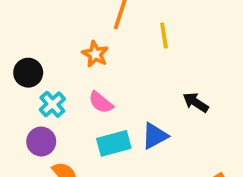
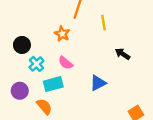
black arrow: (196, 102) -> (123, 54), moved
purple circle: (41, 141) -> (20, 91), moved
cyan rectangle: (114, 143) -> (53, 84), moved

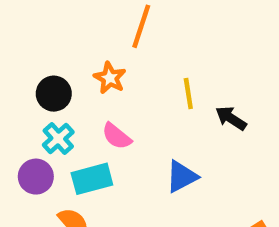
yellow line: (104, 23) -> (188, 94), moved
black circle: (22, 45) -> (54, 94), moved
purple circle: (20, 91) -> (36, 177), moved

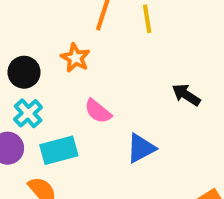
yellow line: (188, 94) -> (147, 19), moved
pink semicircle: (117, 136) -> (98, 111), moved

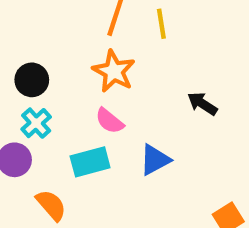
orange star: (75, 58) -> (114, 71), moved, size x1.4
cyan rectangle: (59, 150) -> (90, 162), moved

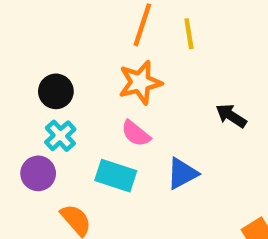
orange star: (114, 71) -> (140, 82), turned 30
cyan rectangle: (90, 162) -> (116, 176), turned 33

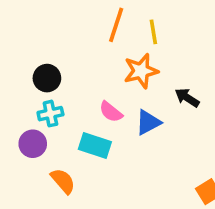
orange star: (140, 82) -> (141, 71), moved
cyan cross: (60, 136) -> (50, 114), turned 30
blue triangle: (182, 173) -> (148, 122), moved

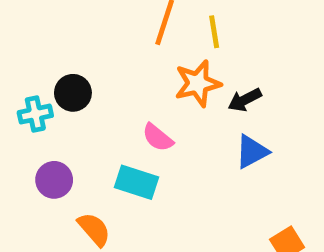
black arrow: (187, 98) -> (245, 100), moved, turned -60
cyan cross: (50, 114) -> (35, 114), moved
blue triangle: (148, 122) -> (252, 152), moved

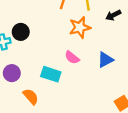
black arrow: (245, 100) -> (113, 15), moved
pink semicircle: (158, 138) -> (72, 58), moved

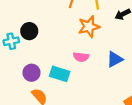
pink semicircle: (72, 58) -> (81, 57), turned -32
purple circle: (12, 73) -> (32, 73), moved

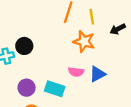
orange star: (89, 27) -> (84, 41), turned 30
blue triangle: (115, 59) -> (97, 74), moved

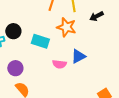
pink semicircle: (76, 72) -> (59, 64), moved
cyan rectangle: (55, 89) -> (40, 41), moved

